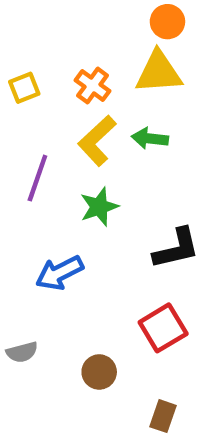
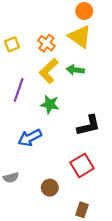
yellow triangle: (159, 72) -> (80, 37), turned 40
green star: (99, 207) -> (50, 104), turned 30

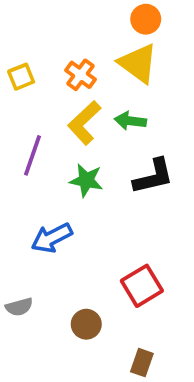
black L-shape: (89, 125) -> (153, 176), moved

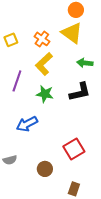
green arrow: (130, 121) -> (85, 63), moved

